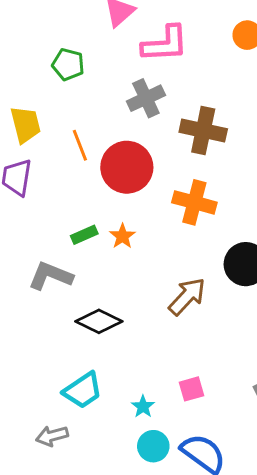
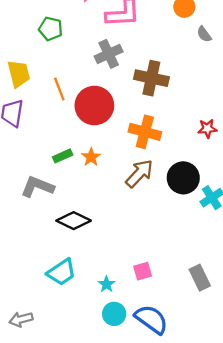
brown arrow: (187, 296) -> (139, 173), moved
gray arrow: (52, 436) -> (21, 319), moved

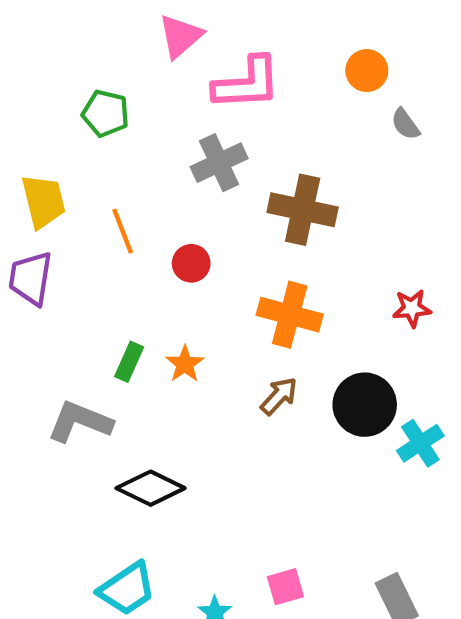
red circle: (94, 106) -> (191, 263), size x0.5
green rectangle: (63, 156) -> (129, 362), turned -42
brown arrow: (139, 173) -> (279, 396), size x0.7

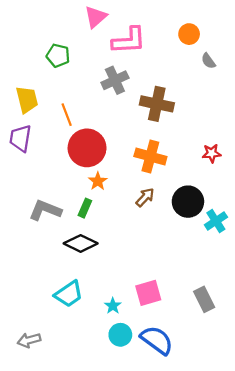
red circle: (191, 263) -> (87, 148), moved, size x2.0
green rectangle: (129, 362) -> (85, 208), moved
pink square: (285, 587) -> (148, 293), size x1.4

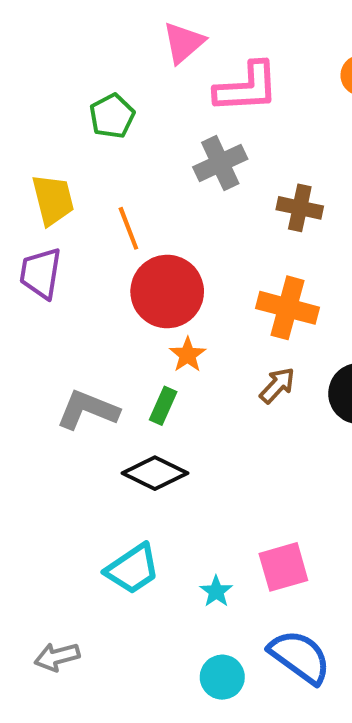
green pentagon: (58, 56) -> (112, 116), turned 30
brown cross: (157, 104) -> (300, 208), size x0.7
cyan circle: (120, 335) -> (222, 677), moved

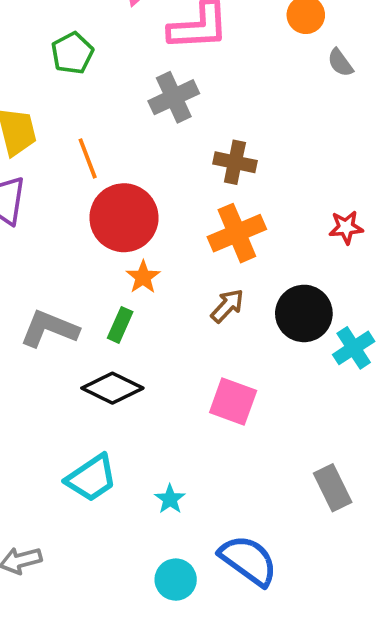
brown cross: (300, 208) -> (235, 162), moved
orange cross: (288, 308) -> (237, 233), turned -38
pink square: (283, 567) -> (233, 402), moved, turned 36

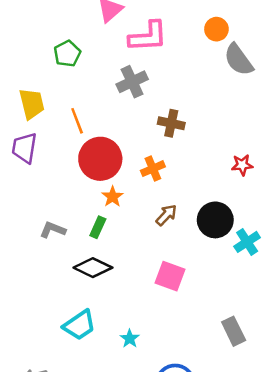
gray semicircle: (340, 63) -> (238, 60), size x1.8
orange cross: (237, 233) -> (153, 169), moved, size x0.7
gray L-shape: (49, 329) -> (53, 230), size x0.7

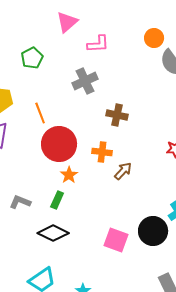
pink L-shape: (148, 36) -> (98, 44), size x0.7
orange cross: (153, 169) -> (102, 152), turned 30
brown arrow: (166, 215) -> (123, 171), moved
black circle: (215, 220) -> (153, 231), moved

